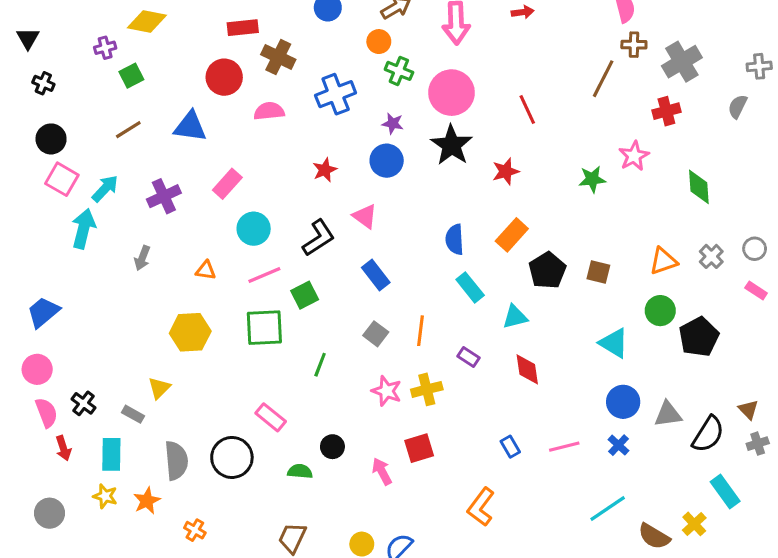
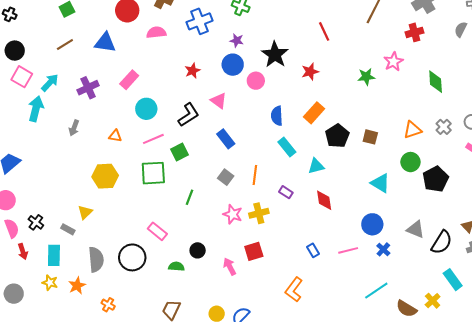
pink circle: (451, 93) -> (256, 81), moved, size x0.6
blue circle: (623, 402) -> (372, 224), moved
gray triangle: (668, 414) -> (416, 229), turned 30

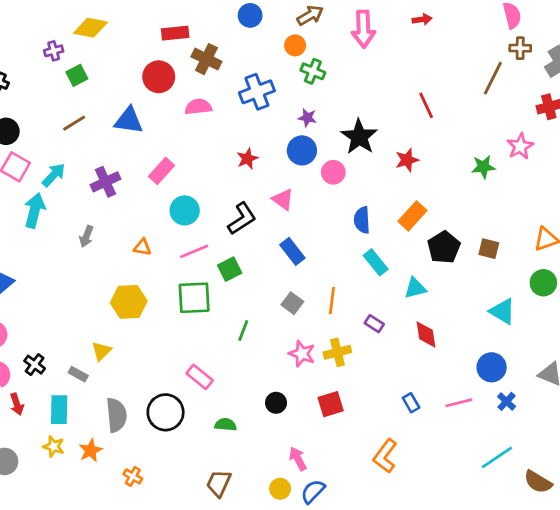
black circle: (198, 250) -> (276, 403), moved
pink arrow: (230, 266) -> (298, 459), moved

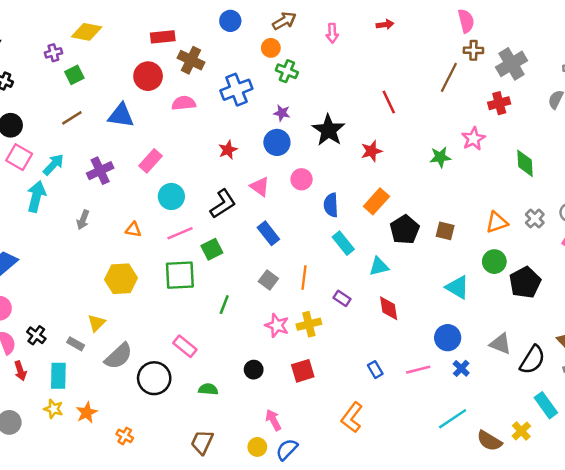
pink arrow: (363, 29) -> (332, 33), size x0.6
pink circle: (333, 172) -> (302, 179), moved
gray semicircle: (116, 415) -> (119, 356), moved, turned 52

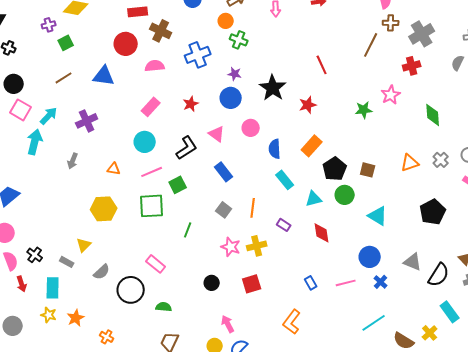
pink rectangle: (150, 161) -> (151, 107), moved
green circle: (494, 262) -> (345, 195), moved
gray semicircle: (119, 356) -> (102, 272), size x0.7
green semicircle: (208, 389) -> (164, 307), moved

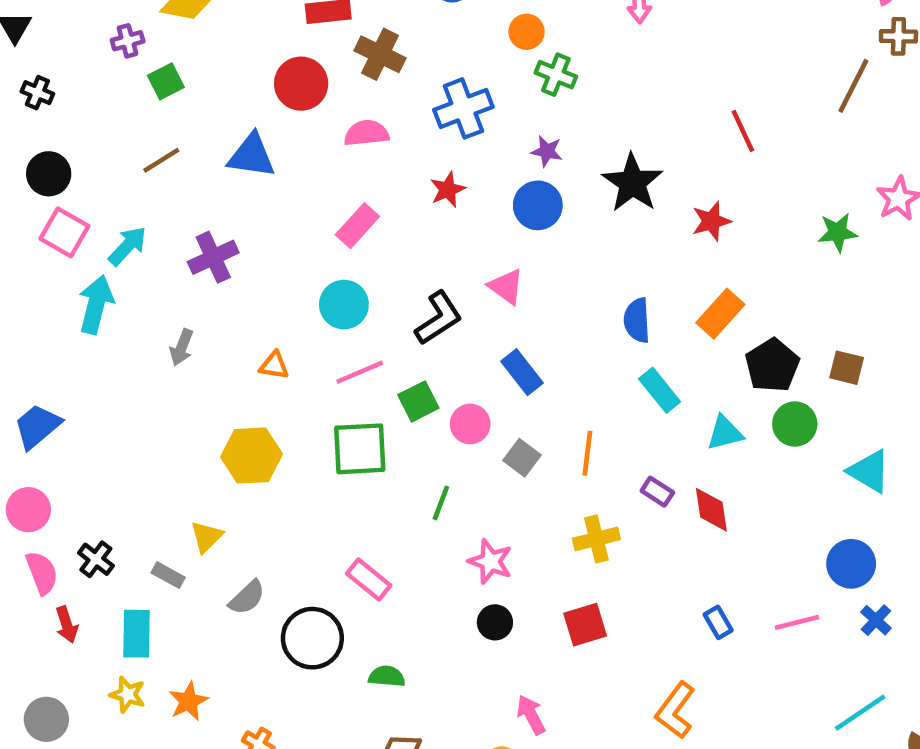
red star: (191, 104) -> (448, 190), moved
pink circle: (251, 128) -> (470, 424), moved
red diamond: (322, 233) -> (711, 510), moved
pink star: (231, 247) -> (490, 562), moved

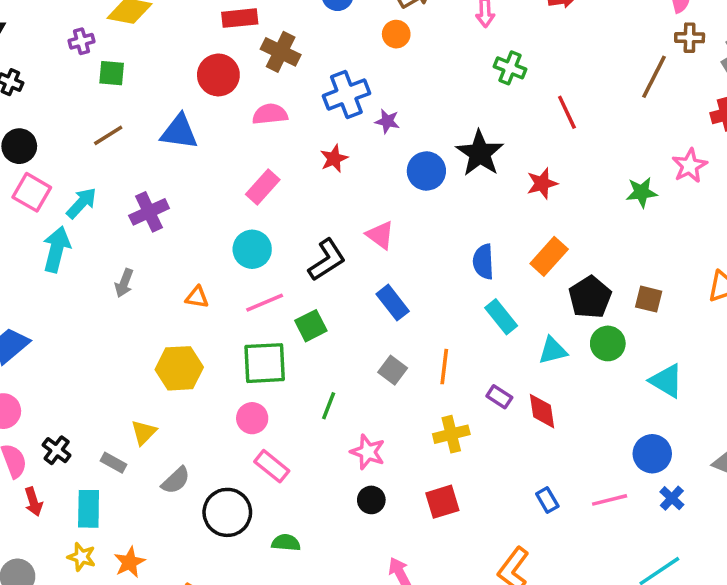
green cross: (556, 75) -> (510, 68), moved
green square: (166, 81) -> (112, 73), turned 32
purple star: (547, 151) -> (387, 121), moved
blue circle: (538, 205) -> (426, 171), moved
pink circle: (470, 424) -> (252, 418), moved

